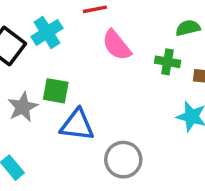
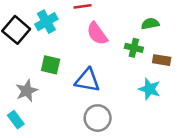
gray star: (23, 107) -> (27, 91), moved
blue triangle: (77, 125) -> (87, 80), moved

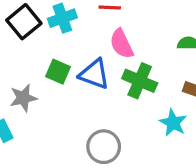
green cross: (134, 48) -> (140, 81), moved, size x1.5
blue triangle: (87, 80) -> (94, 74), moved

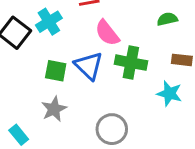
blue triangle: (94, 74) -> (89, 66), turned 36
gray star: (23, 98) -> (54, 109), moved

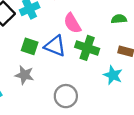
blue triangle: (89, 66) -> (55, 46), turned -30
gray star: (54, 109) -> (24, 75), turned 30

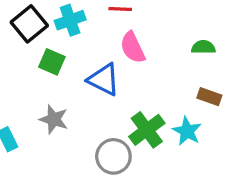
green square: (30, 46) -> (52, 62), moved
green cross: (87, 48) -> (147, 130), moved, turned 30

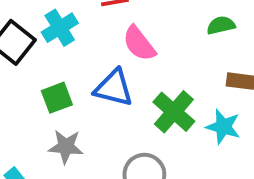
green square: (52, 62) -> (57, 98), moved, turned -32
green cross: (147, 130) -> (174, 112), moved

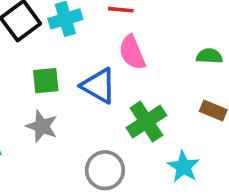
cyan star: (223, 127) -> (183, 167), moved

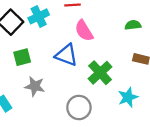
green square: (46, 81) -> (22, 57), moved
cyan star: (183, 167) -> (128, 97), turned 30

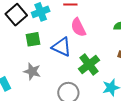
green square: (22, 57) -> (33, 39), moved

